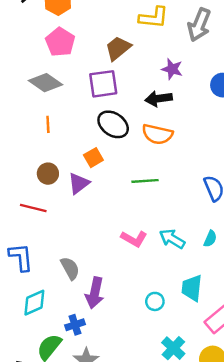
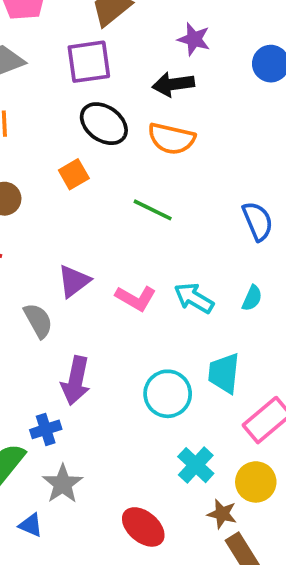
green line: (145, 181) -> (153, 210), turned 30
purple triangle: (79, 183) -> (74, 281), moved
gray semicircle: (70, 268) -> (38, 321), moved
cyan circle: (155, 301) -> (168, 394), size x1.6

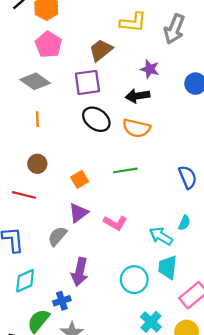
orange square: (74, 174) -> (80, 179), moved
green line: (153, 210) -> (125, 170), turned -35
cyan arrow: (194, 298) -> (161, 236), moved
gray semicircle: (38, 321) -> (57, 236), turned -110

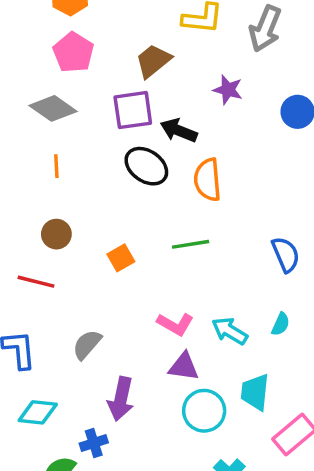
black arrow: (138, 96) -> (179, 130), moved, turned 30
orange semicircle: (136, 128) -> (208, 180), turned 72
purple triangle: (79, 213) -> (184, 367), moved, turned 45
cyan arrow: (161, 236) -> (230, 331), moved
cyan diamond: (25, 281) -> (38, 412), turned 30

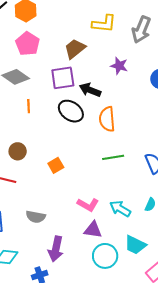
orange line: (56, 166) -> (29, 106), moved
green line: (191, 244) -> (113, 157), moved
gray semicircle: (87, 344) -> (36, 217), turned -120
cyan trapezoid: (255, 392) -> (135, 245), turned -70

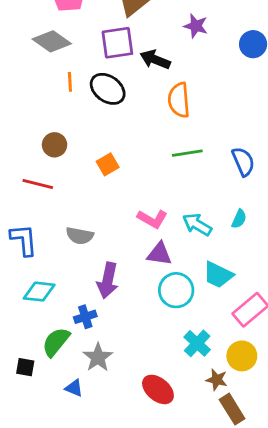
black ellipse: (71, 111) -> (108, 89), moved

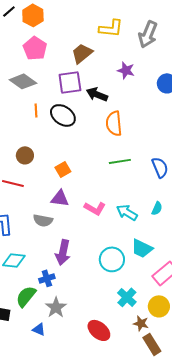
purple triangle: (159, 254) -> (60, 198), moved

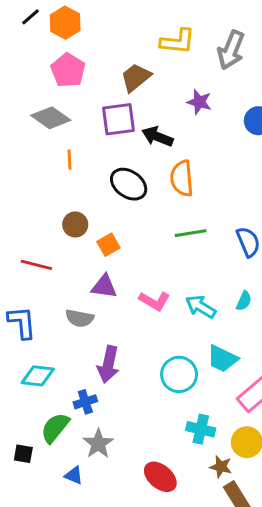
black ellipse: (63, 115) -> (129, 184), moved
brown circle: (25, 155) -> (75, 224), moved
cyan cross: (127, 297) -> (201, 429), turned -30

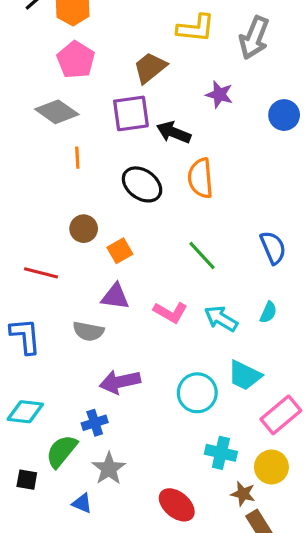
green line: (191, 233) -> (202, 255), moved, turned 56
purple arrow: (108, 364) -> (120, 382), turned 66
cyan diamond: (38, 376) -> (25, 412), moved

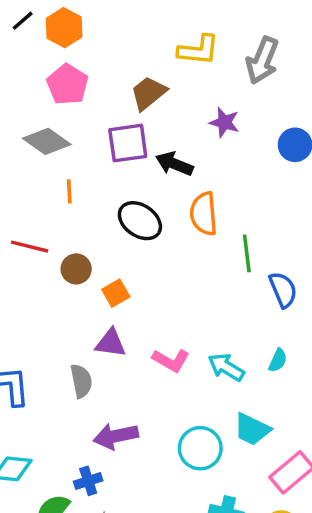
green line: (202, 255) -> (247, 253), moved, turned 36
red line: (41, 273) -> (30, 247), moved
gray semicircle: (88, 331) -> (81, 381), turned -112

